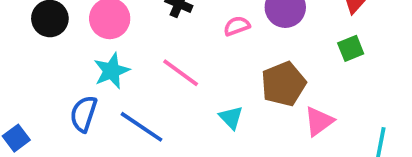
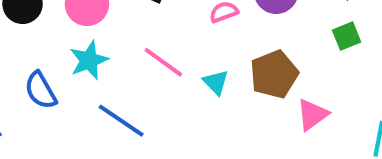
blue semicircle: (84, 114) -> (41, 90), moved, turned -48
cyan triangle: (231, 118) -> (216, 82), moved

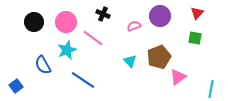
green square: (347, 36) -> (195, 38), turned 32
pink line: (163, 62) -> (93, 38), moved

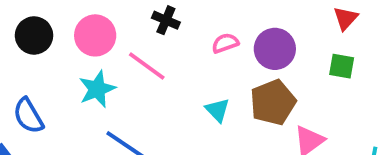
purple circle: (160, 16) -> (275, 49), moved
blue semicircle: (43, 65) -> (28, 116), moved

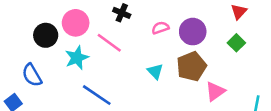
black circle: (34, 35) -> (46, 35), moved
green square: (342, 66) -> (236, 43), turned 35

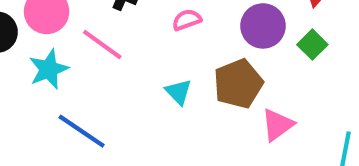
purple circle: (193, 32) -> (263, 26), moved

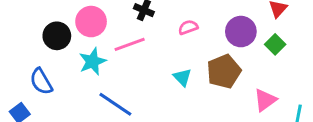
pink line: (102, 45) -> (130, 44), turned -56
pink triangle: (277, 125) -> (265, 100), moved

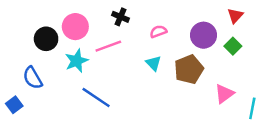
cyan triangle: (182, 77) -> (153, 63), moved

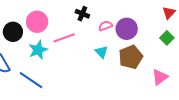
black cross: (120, 17) -> (82, 14), moved
purple circle: (204, 35) -> (127, 29), moved
blue line: (96, 97) -> (31, 80), moved

